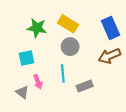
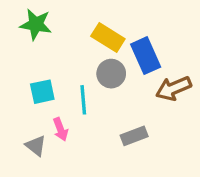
green star: (37, 28) -> (36, 24), moved
blue rectangle: (111, 28) -> (146, 56), moved
cyan line: (63, 74) -> (83, 100), moved

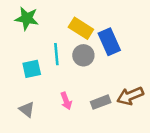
brown arrow: (173, 88) -> (130, 96), moved
cyan line: (83, 100) -> (56, 54), moved
pink arrow: (60, 129) -> (66, 101), moved

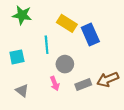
gray circle: (83, 55) -> (65, 64), moved
cyan square: (32, 69) -> (17, 57), moved

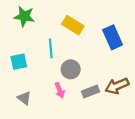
blue rectangle: (90, 35) -> (113, 37), moved

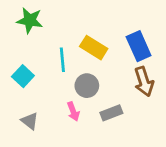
yellow rectangle: (73, 25) -> (94, 48), moved
cyan square: (19, 62) -> (23, 76), turned -35
brown arrow: (117, 86) -> (144, 82), moved, turned -85

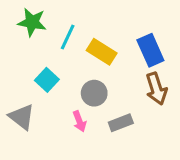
cyan line: (62, 60) -> (68, 37), moved, turned 30
cyan square: (23, 76) -> (47, 80), moved
gray triangle: (30, 121) -> (22, 117), moved, size x1.4

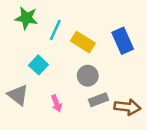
brown arrow: (156, 89) -> (127, 107), moved, turned -65
gray circle: (94, 93) -> (88, 76), moved
pink arrow: (79, 121) -> (56, 103), moved

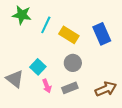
cyan square: (38, 65) -> (38, 67), moved
gray rectangle: (99, 100) -> (70, 88), moved
brown arrow: (127, 107) -> (106, 89), turned -30

